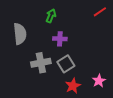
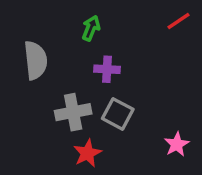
gray square: (66, 64) -> (118, 114), turned -30
red star: (73, 86) -> (87, 153), moved

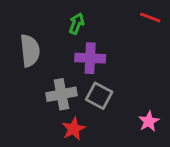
red line: (179, 21) -> (150, 18), turned 55
purple cross: (107, 69) -> (90, 58), size x1.4

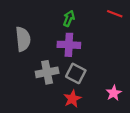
green arrow: (77, 24) -> (69, 18), moved
red star: (74, 129) -> (72, 99), moved

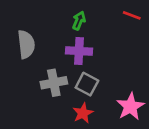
pink star: (114, 93) -> (130, 106), size x1.5

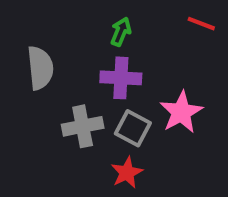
pink star: (130, 106) -> (181, 112), moved

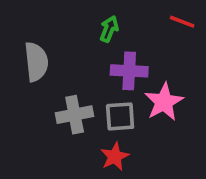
purple cross: (121, 78) -> (129, 71), moved
gray square: (133, 128) -> (120, 116), turned -32

